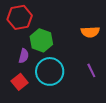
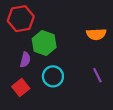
cyan circle: (50, 71) -> (53, 76), size x0.7

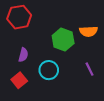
green hexagon: (44, 43) -> (63, 40), moved

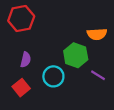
green hexagon: (63, 40) -> (76, 55), moved
purple line: (90, 69) -> (98, 75), turned -32

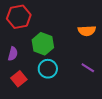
green hexagon: (76, 55) -> (43, 44), moved
purple semicircle: (26, 60) -> (13, 54), moved

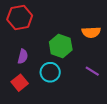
green hexagon: (43, 44) -> (61, 46), moved
purple semicircle: (13, 54) -> (23, 56), moved

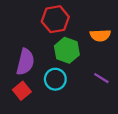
red hexagon: (20, 18) -> (55, 19), moved
purple semicircle: (23, 56) -> (25, 62), size x1.6

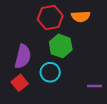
orange semicircle: (100, 35) -> (81, 16), moved
purple line: (101, 78) -> (94, 86), moved, turned -32

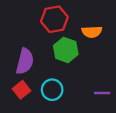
orange semicircle: (81, 16) -> (92, 32), moved
cyan circle: (50, 72) -> (52, 90), moved

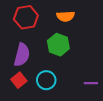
red hexagon: (54, 19) -> (26, 17), moved
orange semicircle: (92, 32) -> (66, 16), moved

